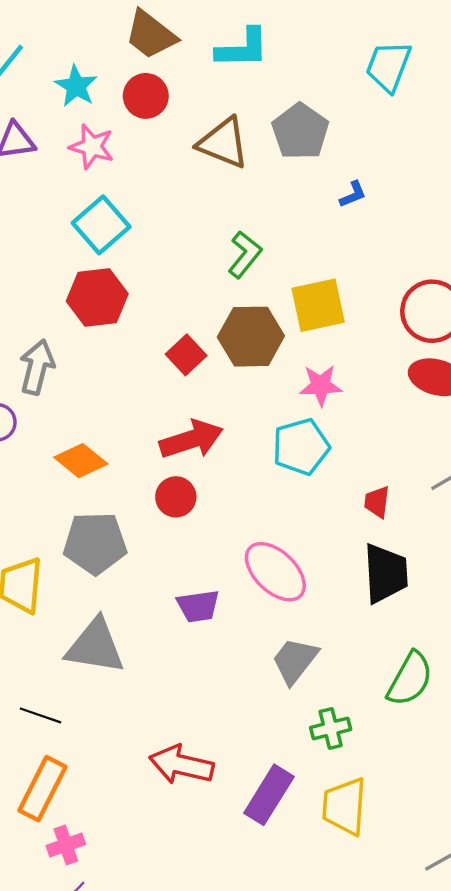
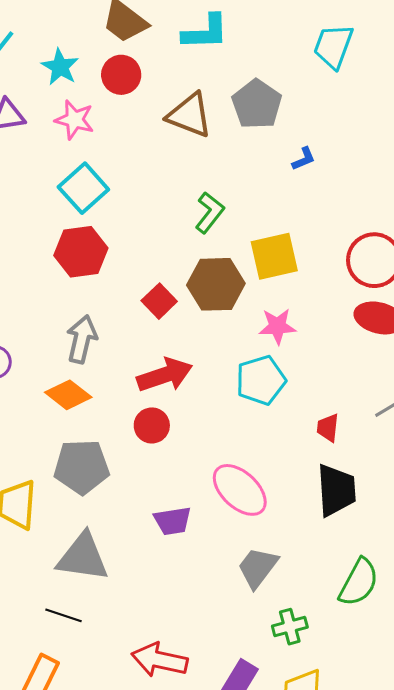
gray arrow: (37, 367) -> (82, 339), moved
black line: (41, 715) -> (64, 615), moved

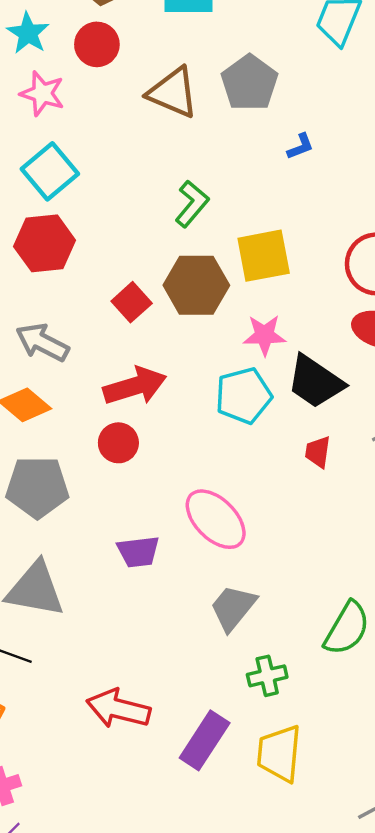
gray arrow: (82, 339) -> (42, 342), turned -78
black trapezoid: (336, 490) -> (315, 382), moved, turned 126

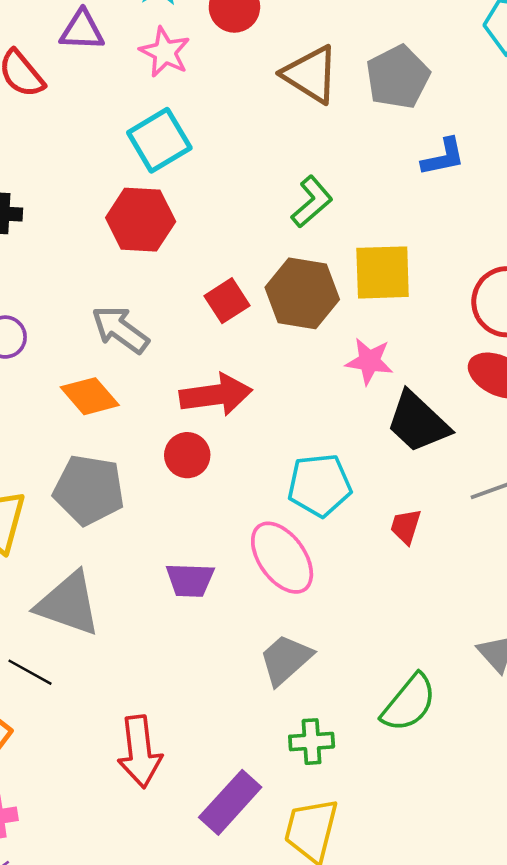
blue L-shape: (300, 146) -> (443, 157), size x1.4
cyan pentagon: (244, 396) -> (319, 485), moved
red trapezoid: (318, 452) -> (406, 526), moved
red arrow: (118, 709) -> (140, 752), turned -120

